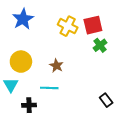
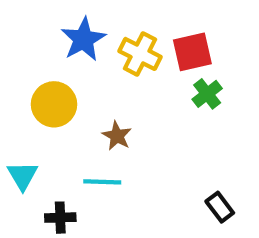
blue star: (23, 19) -> (83, 39), moved
yellow circle: (21, 62) -> (54, 104), moved

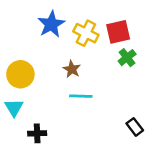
yellow circle: (54, 104) -> (20, 74), moved
brown star: (117, 136) -> (72, 69), moved
cyan line: (102, 182) -> (81, 96), moved

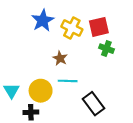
green cross: (127, 58) -> (106, 49), turned -32
yellow circle: (20, 74) -> (41, 91), moved
black rectangle: (135, 127) -> (93, 104), moved, size x1.5

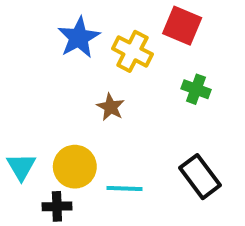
red square: (99, 27) -> (182, 26), moved, turned 36
cyan line: (68, 81) -> (124, 188), moved
black rectangle: (93, 104) -> (200, 177), moved

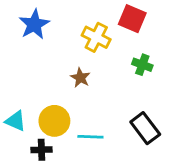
blue star: (79, 38) -> (34, 24), moved
cyan triangle: (21, 167) -> (16, 121), turned -35

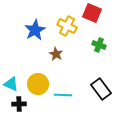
blue star: (34, 24) -> (35, 30), moved
black cross: (41, 150) -> (19, 104), moved

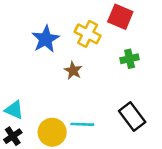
green cross: (99, 45) -> (130, 59), turned -32
yellow circle: (38, 84) -> (52, 132), moved
black cross: (19, 104) -> (13, 136), moved, turned -32

